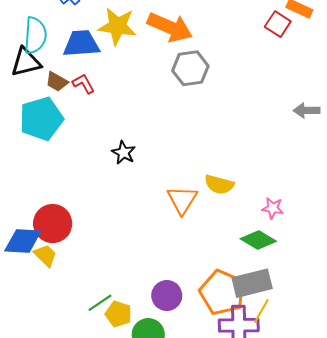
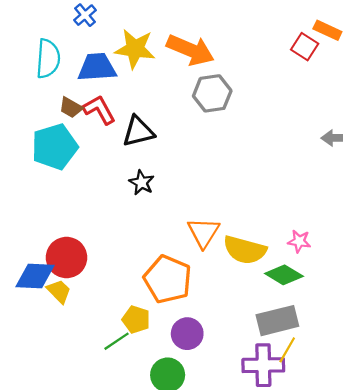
black triangle: (26, 62) -> (138, 131), moved
red L-shape: (83, 84) -> (99, 110), size x1.4
yellow semicircle: (219, 184) -> (245, 250), moved, size x1.4
orange pentagon: (222, 292) -> (168, 279), moved
yellow pentagon: (118, 314) -> (136, 320), moved

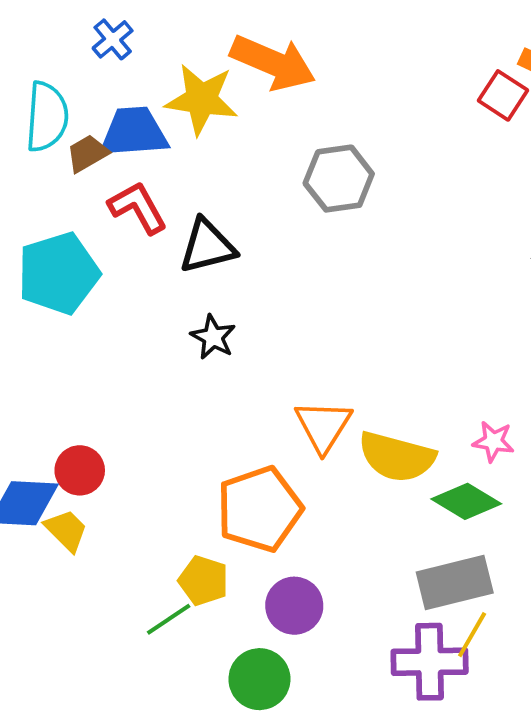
orange arrow: (190, 50) -> (273, 63), moved
brown trapezoid: (71, 108) -> (87, 153), moved, turned 120
red circle: (67, 258) -> (80, 470), size x0.7
orange pentagon: (168, 279) -> (259, 509), turned 30

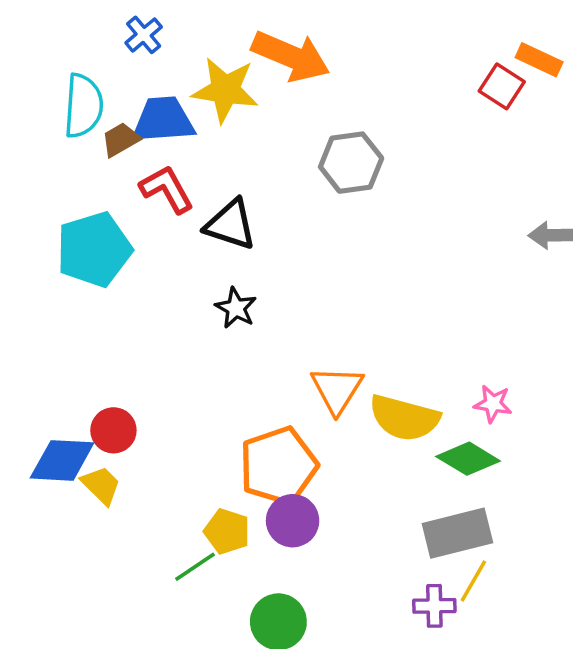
black triangle: (207, 246) -> (231, 225), turned 32
purple circle: (294, 606) -> (293, 521), moved
purple cross: (430, 662) -> (434, 606), size x0.6

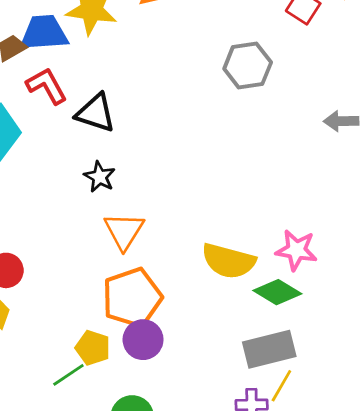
gray hexagon: (351, 163) -> (248, 66), moved
orange triangle: (337, 390) -> (124, 231), moved
pink star: (493, 404) -> (296, 250), size x1.4

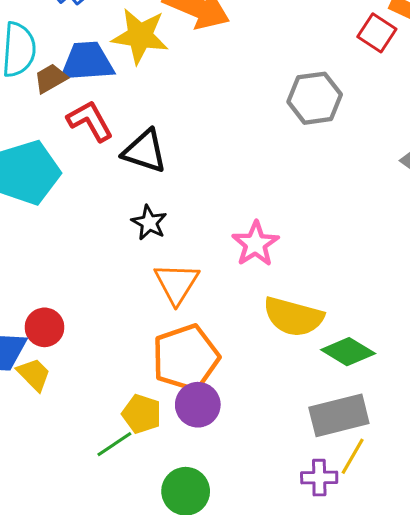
pink star: (296, 250) -> (255, 244), moved, turned 30

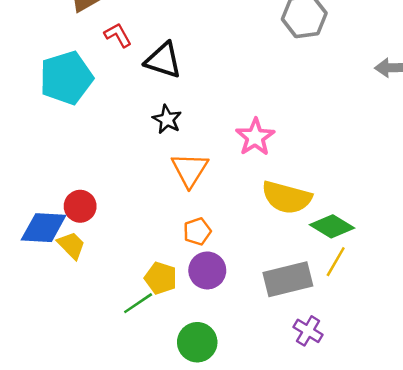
red L-shape: (90, 121) -> (118, 35), size x0.7
orange pentagon: (186, 358) -> (197, 231), size x0.5
gray rectangle: (339, 415) -> (288, 279), moved
yellow line: (353, 456) -> (336, 262), moved
purple cross: (319, 478) -> (308, 331), turned 32

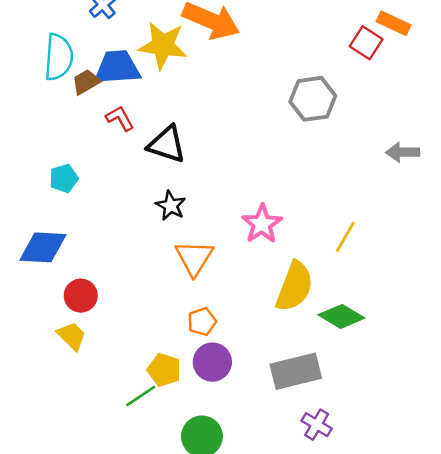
cyan pentagon: (66, 78) -> (64, 178), moved, size x0.5
yellow semicircle: (287, 197) -> (294, 286), turned -84
blue diamond: (44, 228) -> (43, 247), moved
yellow line: (336, 262) -> (345, 237), moved

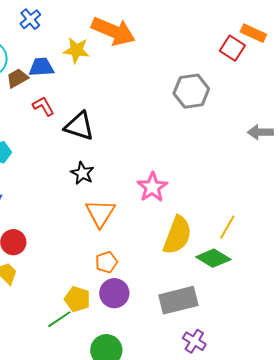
yellow star: (163, 45) -> (76, 50), size x0.7
blue trapezoid: (117, 68) -> (41, 67), size x0.7
yellow line: (345, 237) -> (227, 227), moved

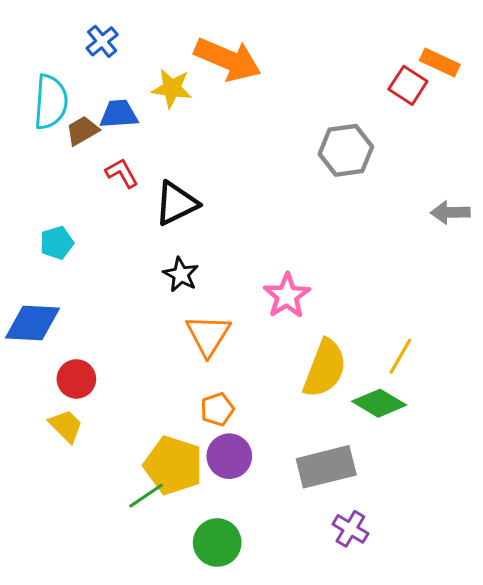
black triangle: (79, 126) -> (176, 203), turned -44
yellow pentagon: (77, 299) -> (173, 465), size x1.5

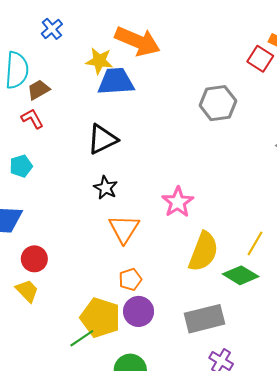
blue trapezoid: (119, 114) -> (116, 81), moved, size x1.4
red L-shape: (122, 173) -> (32, 119), moved

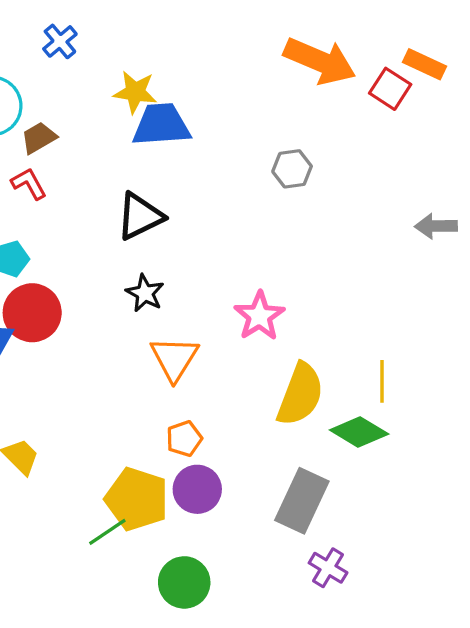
orange arrow: (137, 41) -> (320, 61), moved
gray hexagon: (218, 103) -> (292, 169), moved, size x0.7
yellow line: (255, 243) -> (382, 381), turned -30
red circle: (34, 259) -> (32, 313), moved, size x1.4
gray rectangle: (205, 319) -> (302, 501), turned -51

